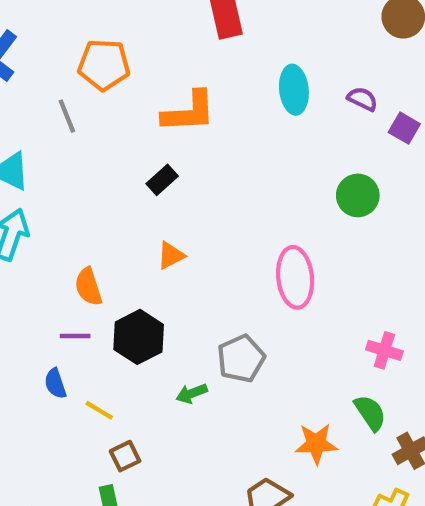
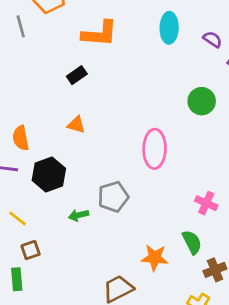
orange triangle: (171, 255) -> (76, 125), turned 36

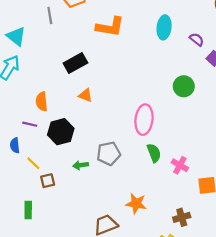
black rectangle: (77, 75) -> (75, 63), moved, size x1.5
green semicircle: (192, 242) -> (154, 153), moved
brown square: (31, 250) -> (48, 181), moved

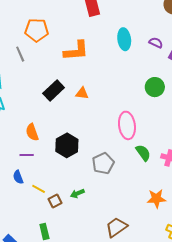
orange triangle: (85, 95) -> (82, 93), moved
black hexagon: (61, 132) -> (67, 145), moved
green arrow: (81, 165) -> (77, 193), moved
orange star: (136, 204) -> (156, 199), moved

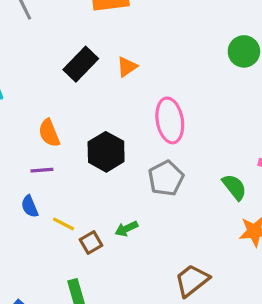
orange triangle: (82, 93) -> (127, 67), turned -40
pink ellipse: (127, 125) -> (170, 120), moved
green semicircle: (143, 153) -> (234, 187), moved

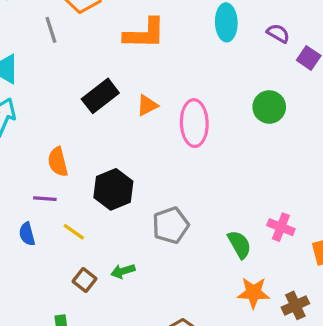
pink ellipse: (170, 120) -> (194, 123), moved
yellow line: (64, 224) -> (74, 232), moved
brown square: (91, 242) -> (85, 280), turned -30

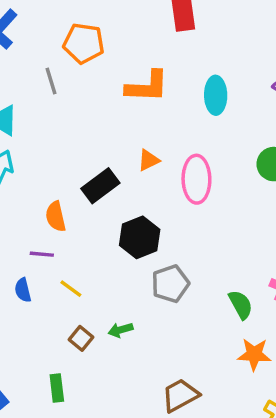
cyan ellipse: (226, 22) -> (216, 95), moved
black rectangle: (100, 96) -> (100, 186), moved
black hexagon: (113, 189) -> (140, 237), moved

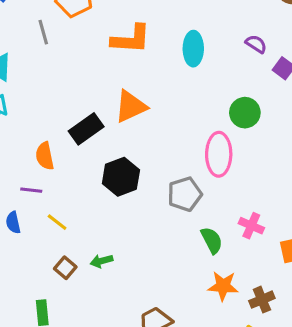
orange triangle: (149, 160) -> (131, 107), size x1.6
pink ellipse: (196, 179) -> (219, 154), moved
gray pentagon: (170, 284) -> (185, 194), moved

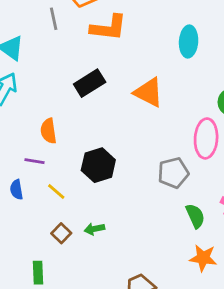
orange L-shape: (131, 39) -> (108, 28), moved
orange triangle: (131, 107) -> (149, 92), moved, turned 48
black rectangle: (86, 129) -> (90, 83), moved
black hexagon: (121, 177) -> (98, 165), moved

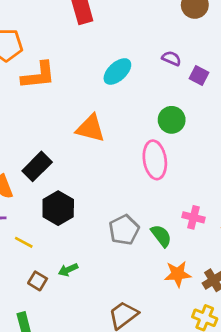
cyan ellipse: (189, 41) -> (117, 71), turned 56
black rectangle: (90, 83) -> (37, 166), moved
gray pentagon: (173, 173) -> (124, 230), moved

